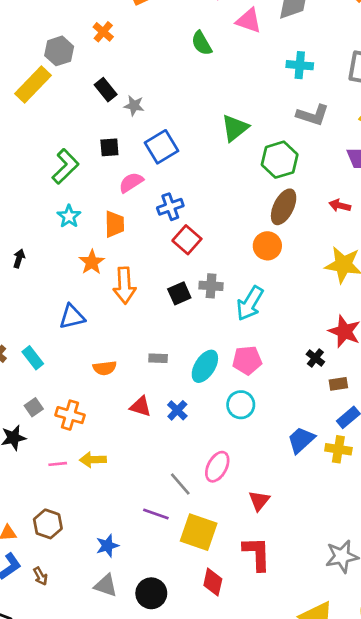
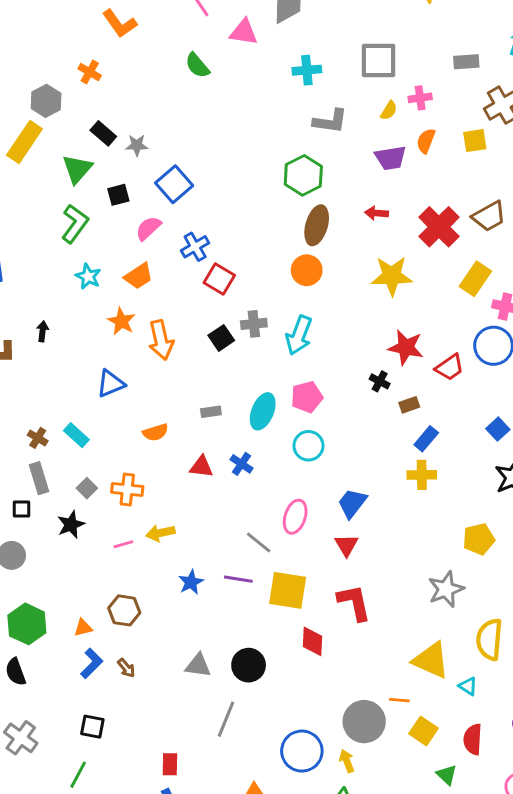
green triangle: (235, 128) -> (77, 169), moved
orange trapezoid: (114, 224) -> (139, 276), turned 68
blue trapezoid: (301, 440) -> (352, 503), moved
blue star: (107, 546) -> (191, 582), moved

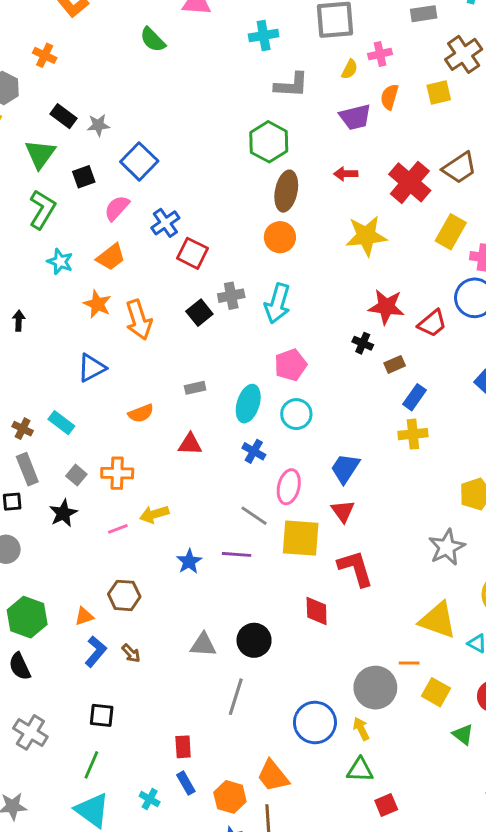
cyan ellipse: (263, 411) -> (248, 404), moved
blue cross: (241, 464) -> (254, 451), moved
yellow square: (288, 590) -> (301, 538), moved

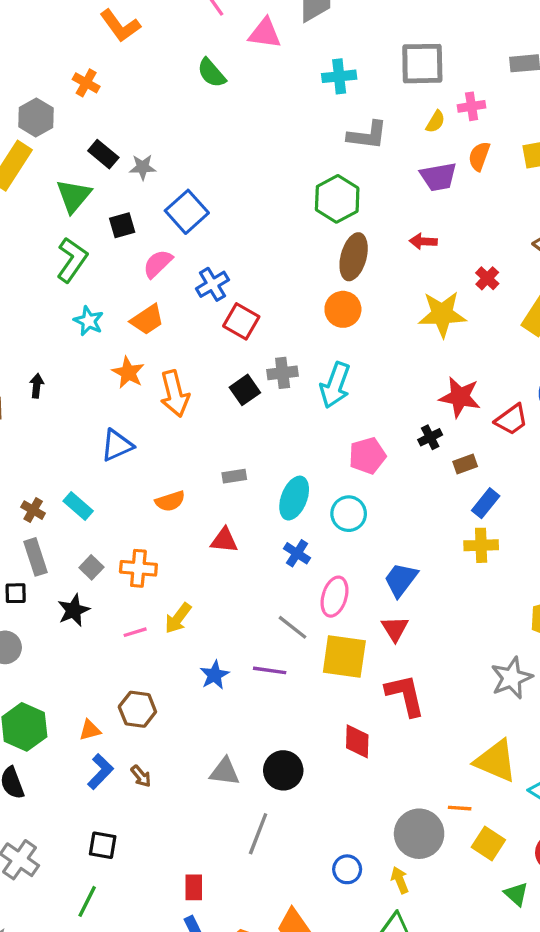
red cross: (410, 182) -> (487, 278), moved, size x0.5
black cross: (363, 343) -> (430, 437), turned 36
pink pentagon: (291, 365) -> (367, 456), moved
yellow arrow: (154, 514) -> (178, 618), turned -40
blue circle: (315, 722) -> (347, 869), size x0.6

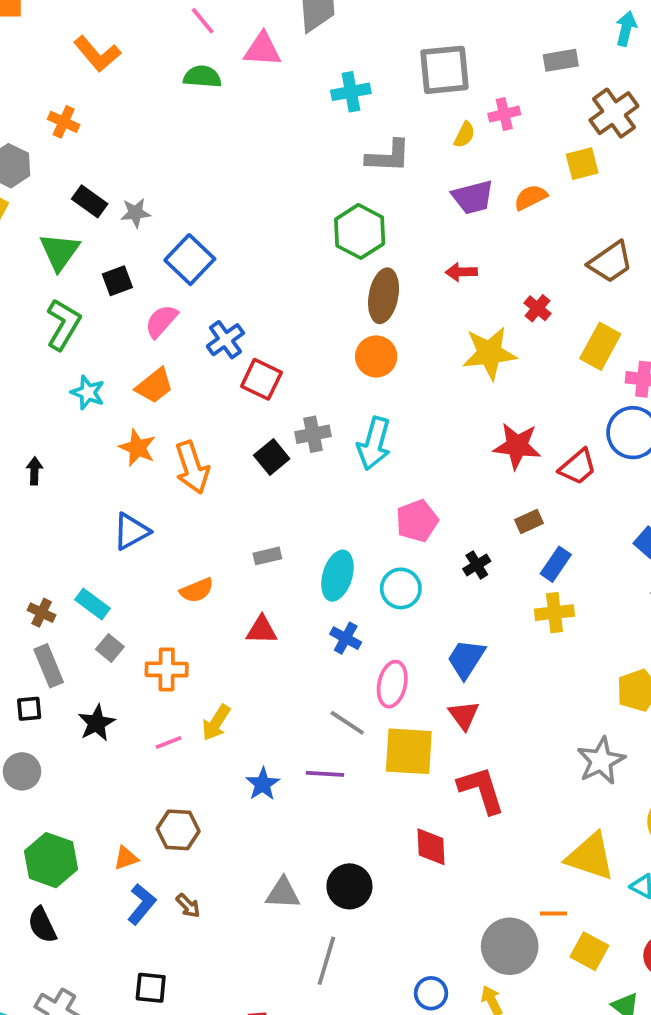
green semicircle: (211, 73) -> (202, 77), moved, turned 140
orange semicircle: (479, 156) -> (531, 197), moved, turned 48
black cross: (430, 437) -> (477, 565), moved
gray square: (91, 567) -> (110, 648), moved

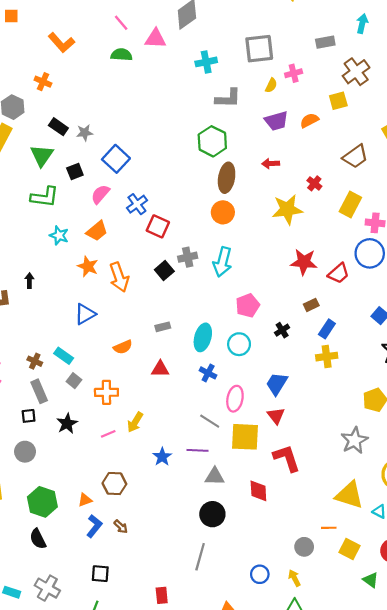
green L-shape: (63, 324) -> (45, 197), turned 68
gray triangle: (283, 893) -> (215, 476), moved
gray circle: (510, 946) -> (304, 547), size x0.6

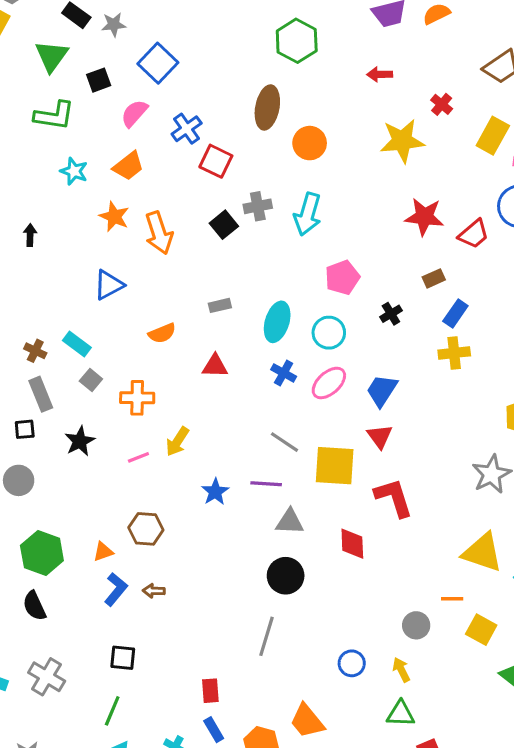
brown ellipse: (227, 178) -> (267, 107), moved
pink ellipse: (235, 399) -> (329, 383), moved, turned 35
brown arrow: (121, 527) -> (154, 591), turned 136

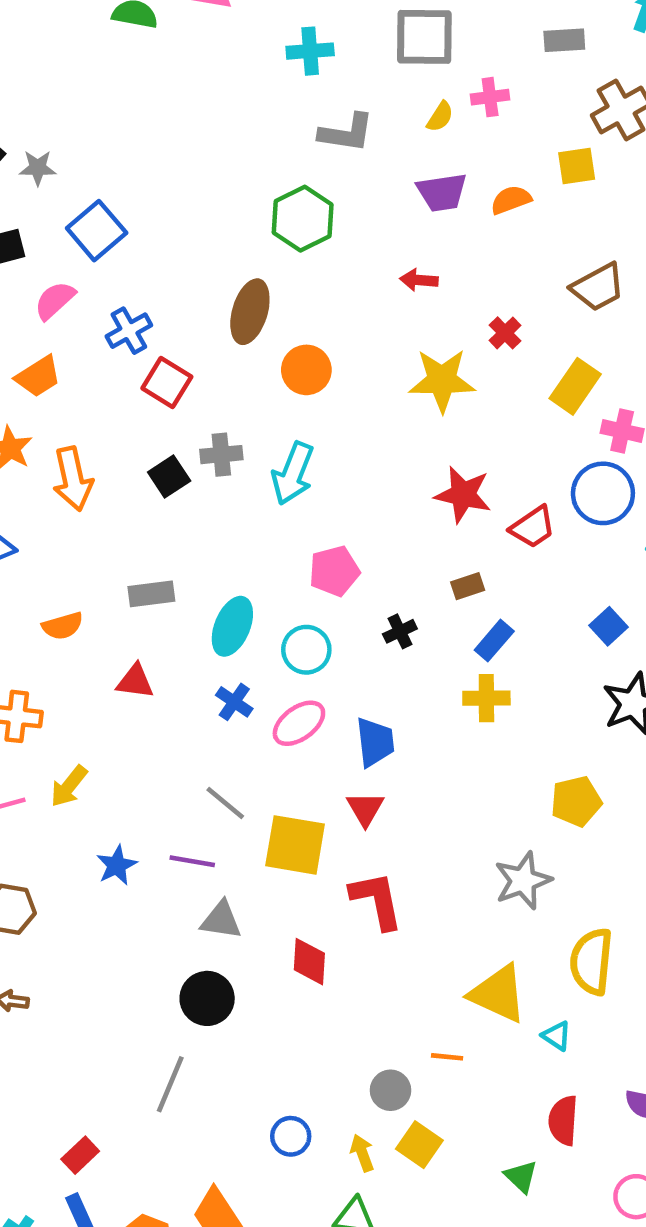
gray rectangle: (220, 305) -> (151, 594), size x1.4
blue trapezoid: (382, 390) -> (375, 742), turned 135
yellow square: (481, 630) -> (419, 1145), moved
red rectangle: (210, 691) -> (80, 1155), turned 45

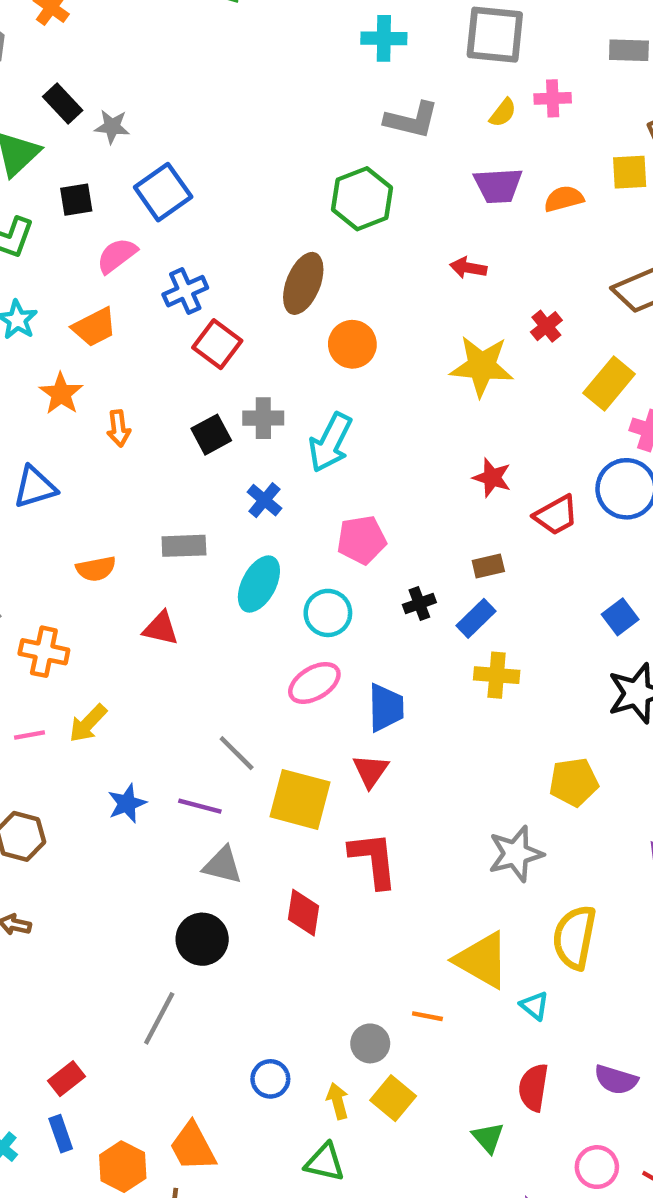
orange arrow: (73, 479) -> (119, 428), size x0.6
red star: (463, 495) -> (492, 478), size x0.7
blue rectangle: (494, 641) -> (476, 618), moved
blue cross: (234, 702) -> (264, 500), moved

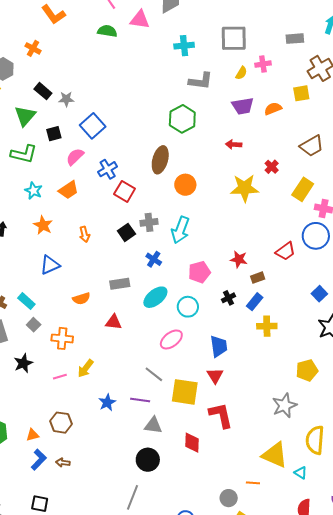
orange star: (61, 394) -> (43, 225), moved
red star: (492, 478) -> (239, 259), moved
cyan ellipse: (259, 584) -> (155, 297), turned 30
pink ellipse: (314, 683) -> (171, 339), moved

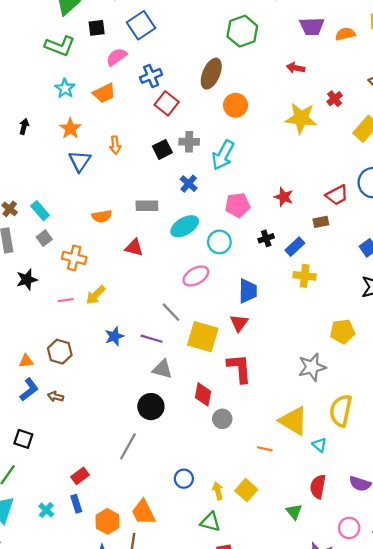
blue triangle: (50, 265) -> (80, 161), moved, turned -40
brown rectangle: (258, 278) -> (321, 222), moved
gray circle: (229, 498) -> (222, 419), moved

